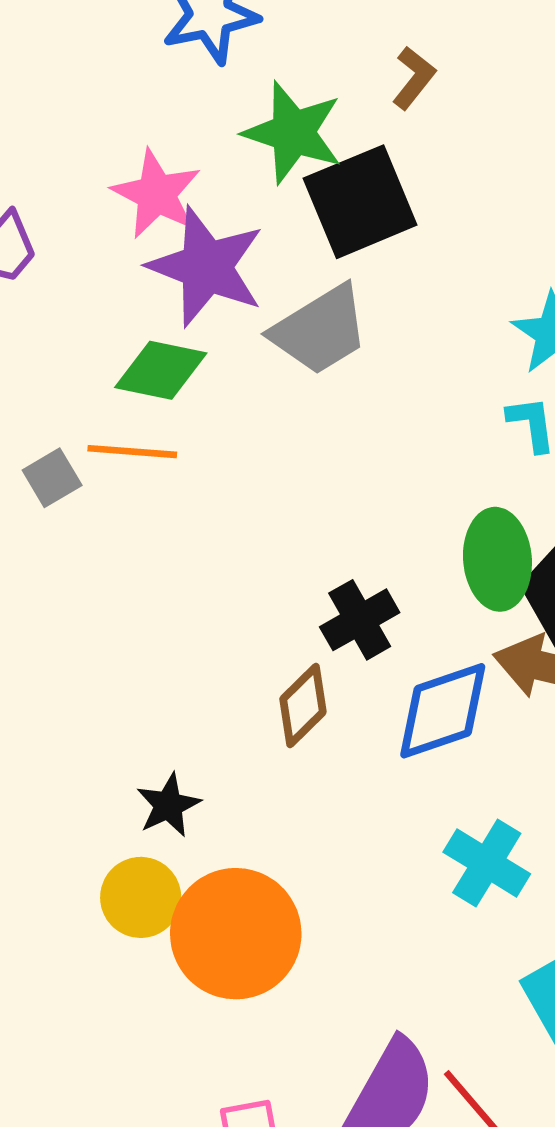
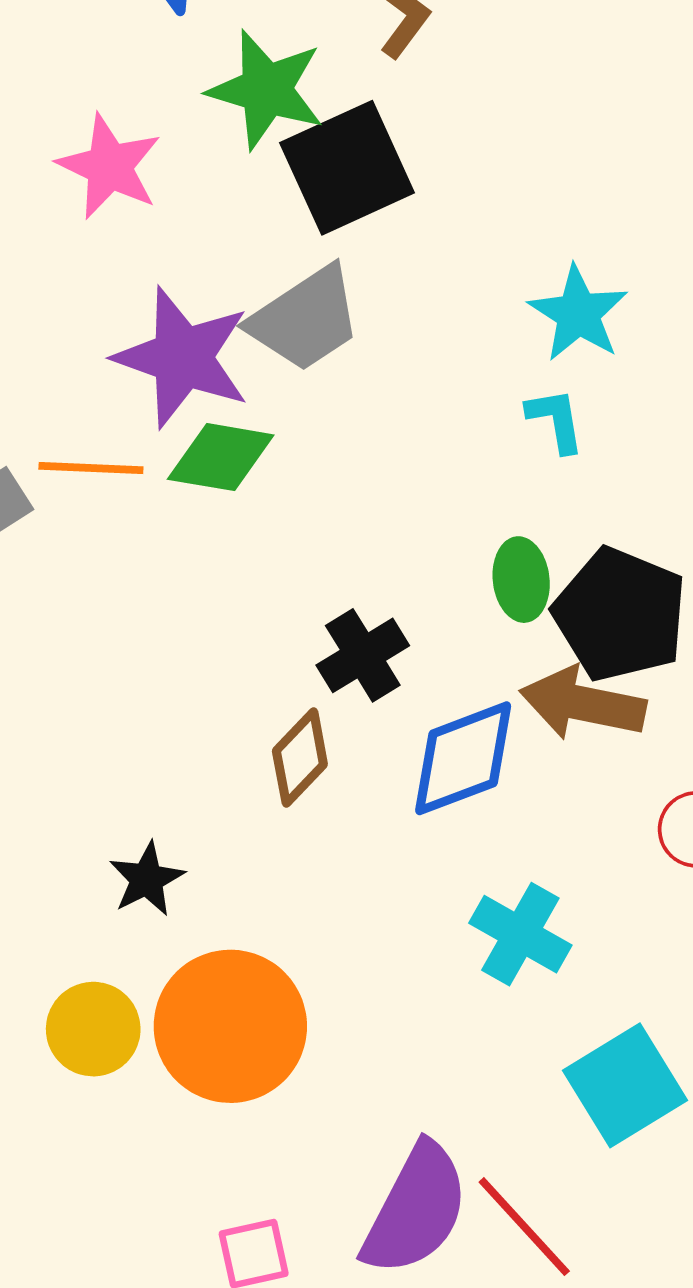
purple star: (206, 267) -> (182, 357), moved
green diamond: (161, 370) -> (221, 457), moved
green ellipse: (497, 559) -> (521, 580), size x0.7
yellow circle: (141, 897) -> (93, 1029), moved

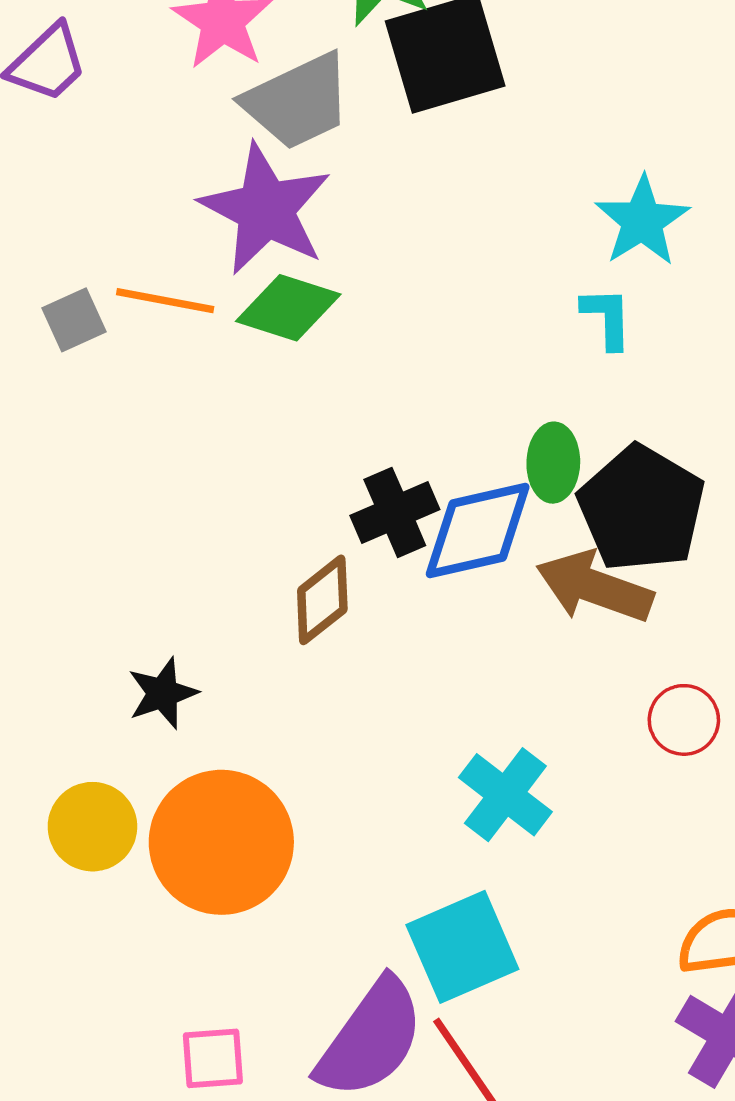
gray trapezoid: (305, 319) -> (298, 101), moved
blue diamond: (463, 758) -> (478, 531), moved
cyan square: (625, 1085) -> (462, 947), moved

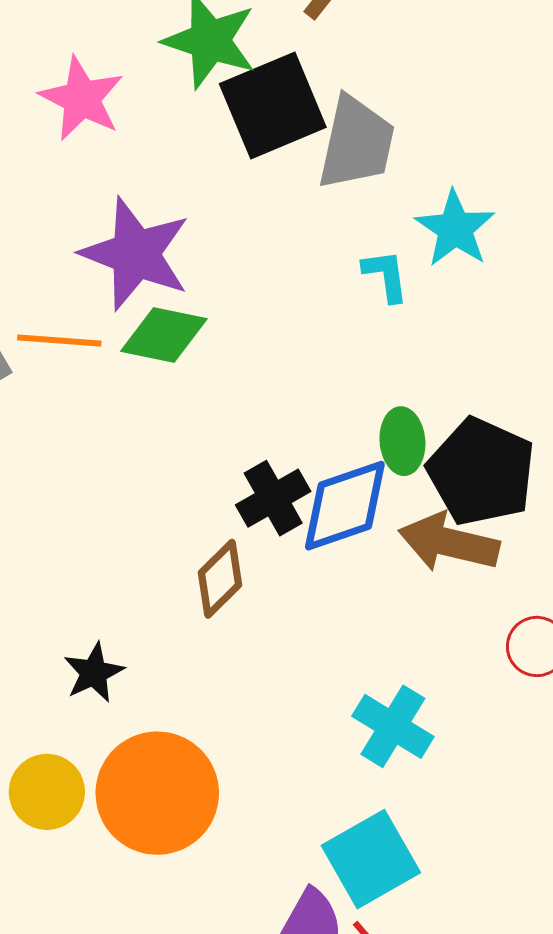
gray trapezoid: (298, 101) -> (356, 143), moved, turned -46
cyan L-shape: (607, 318) -> (386, 276), moved

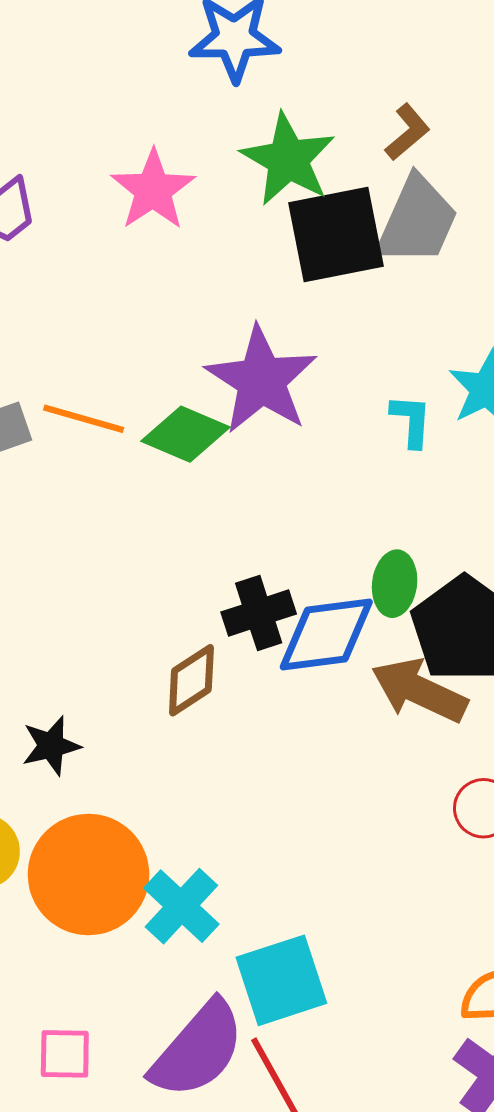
gray trapezoid: (356, 143) -> (417, 221), moved
purple star: (136, 254) -> (261, 380), moved
cyan cross: (393, 726) -> (181, 906), moved

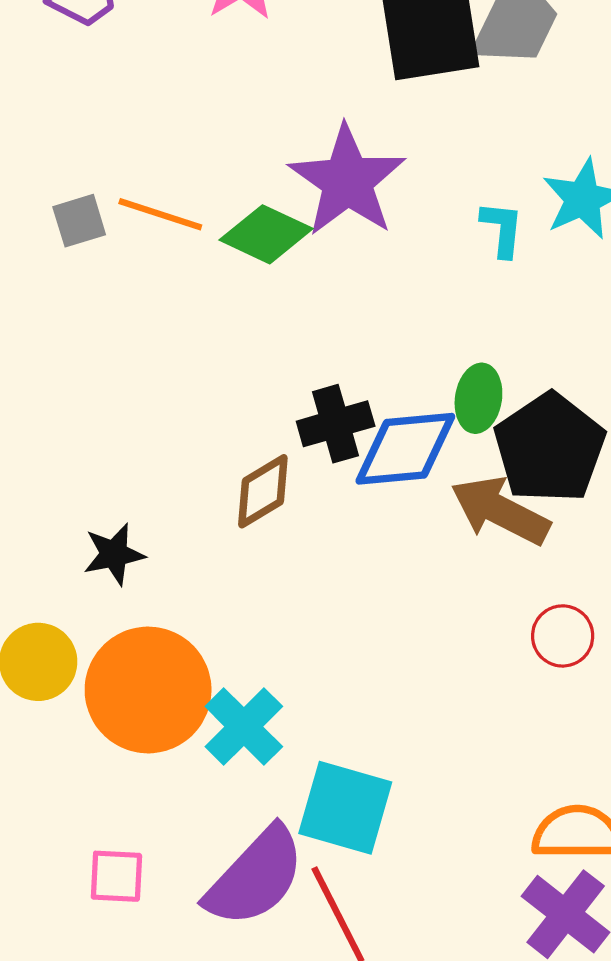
cyan square: (281, 980) -> (345, 808), turned 32

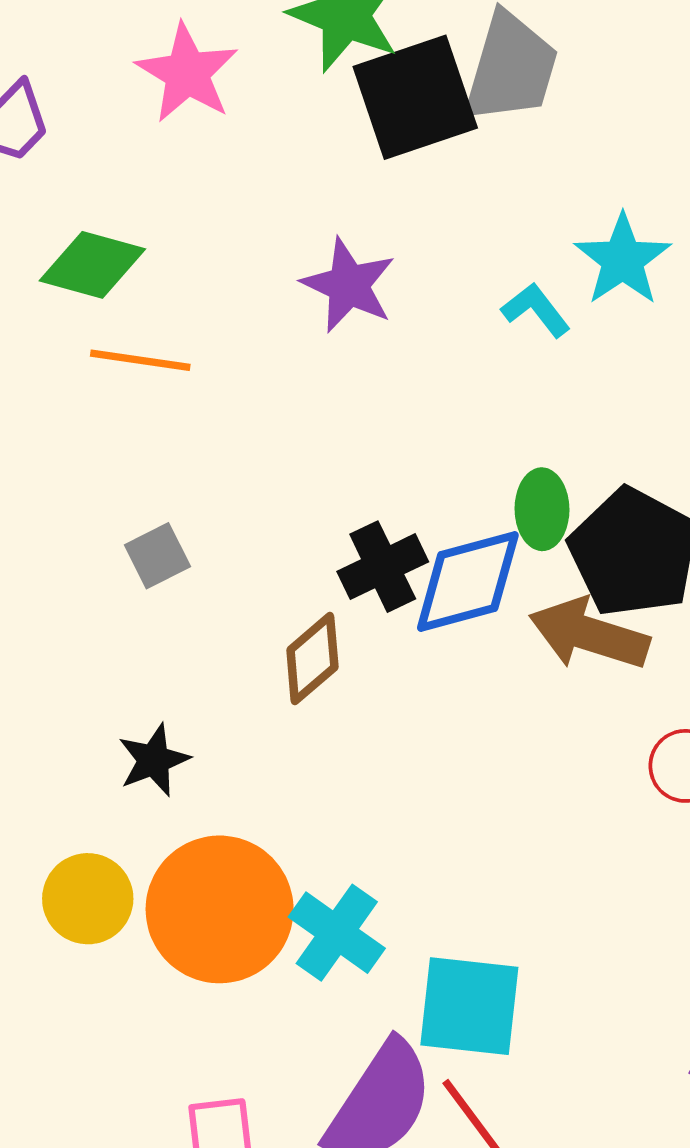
purple star: (347, 181) -> (349, 285), size x0.7
gray square: (79, 221) -> (157, 556), moved
cyan L-shape: (502, 229) -> (536, 310), turned -34
green diamond: (266, 234) -> (92, 265), moved

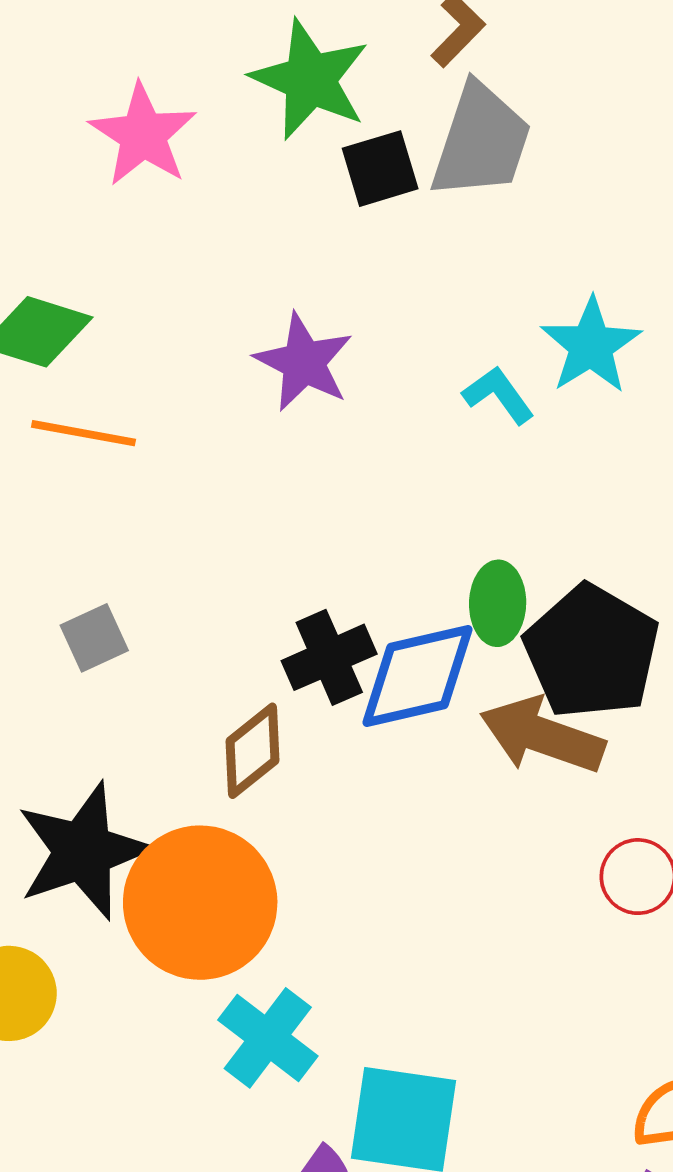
black square: (415, 97) -> (380, 169), size x0.6
black star: (154, 760) -> (83, 851), size x1.8
orange circle: (220, 909) -> (200, 903), moved

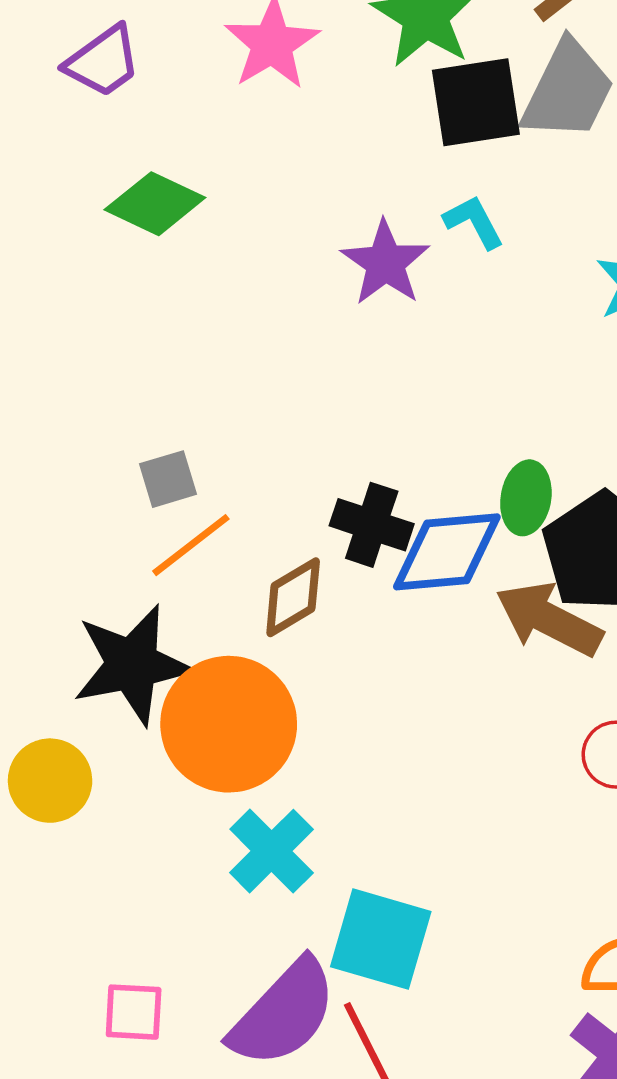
black square: (380, 169) -> (476, 102), size x1.4
cyan L-shape: (498, 395) -> (474, 222), moved
orange line: (83, 433) -> (191, 545), moved, turned -56
black cross: (329, 657) -> (372, 525), turned 34

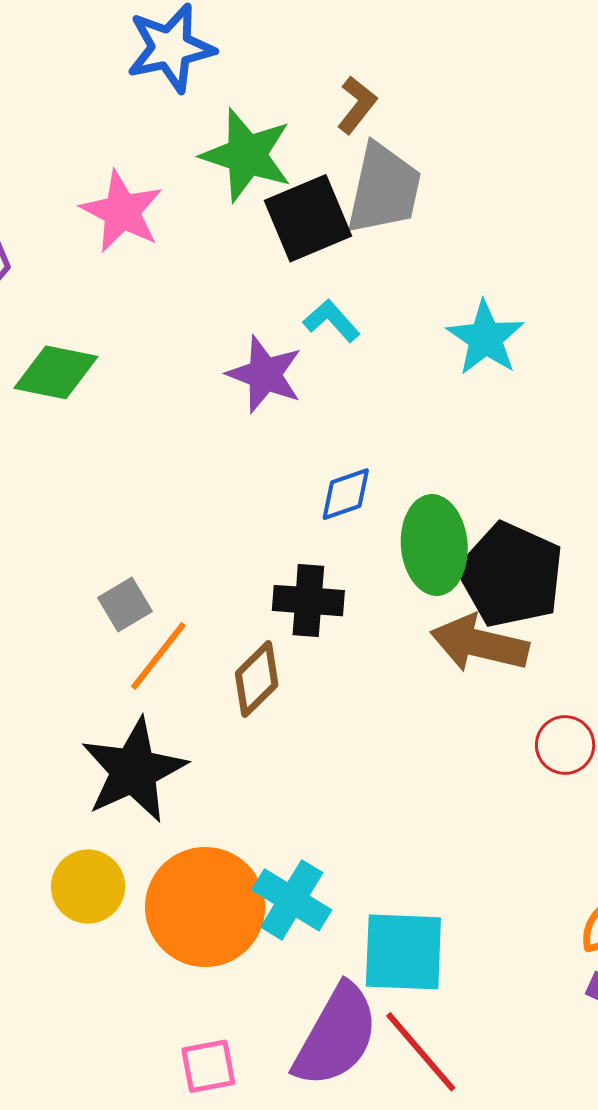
green ellipse: (526, 498) -> (434, 545), size x1.5
blue diamond: (447, 552) -> (346, 494), moved, size x0.6
orange circle: (229, 724) -> (205, 907), moved

